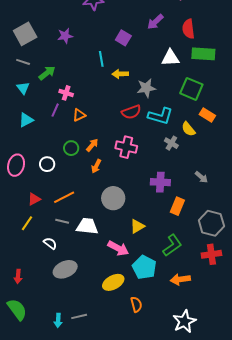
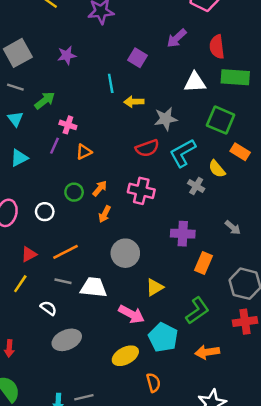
cyan L-shape: (160, 116) -> (183, 153), turned 135

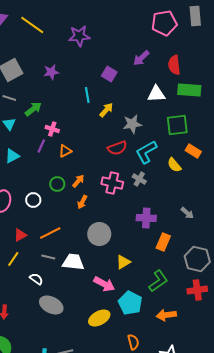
yellow arrow: (134, 102) -> (106, 110), turned 133
green square: (221, 120) -> (177, 125), turned -30
gray cross: (196, 186) -> (139, 179), moved
gray ellipse: (67, 340) -> (51, 305), turned 50
orange semicircle: (153, 383) -> (133, 342), moved

